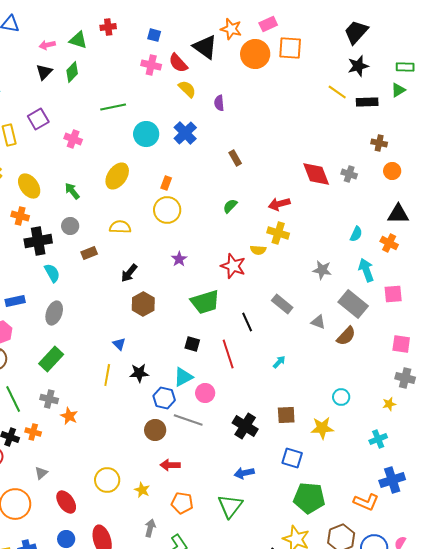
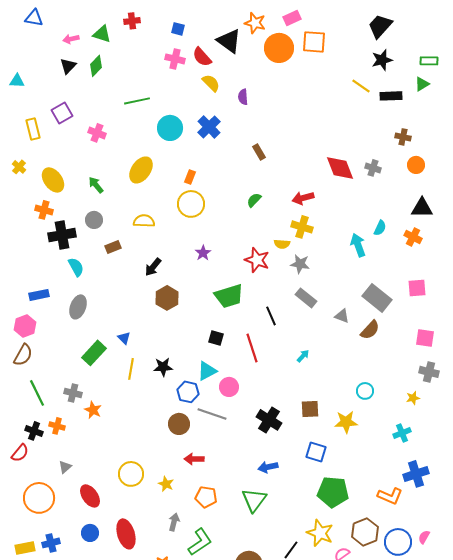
gray star: (322, 270) -> (300, 264), moved
cyan arrow: (366, 270) -> (358, 245), moved
blue triangle: (119, 344) -> (124, 338), moved
green rectangle: (51, 359) -> (94, 353), moved

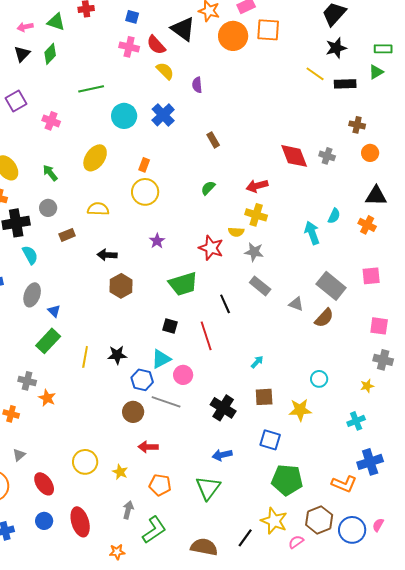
black arrow: (153, 267) -> (107, 255), turned 54
blue triangle: (124, 338) -> (54, 311), moved
cyan arrow: (303, 356) -> (257, 362), moved

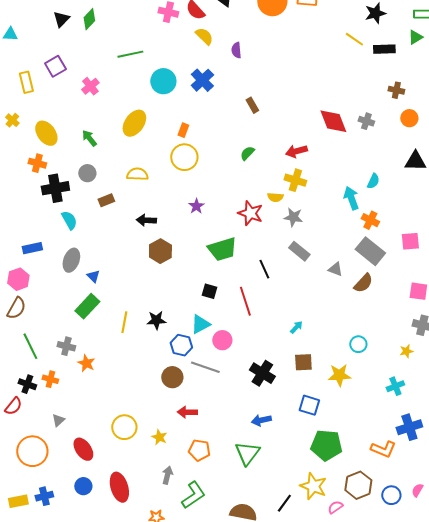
pink cross: (51, 121) -> (90, 86), turned 30
orange cross: (367, 225) -> (370, 220), moved
blue circle: (352, 530) -> (391, 495), size x0.7

